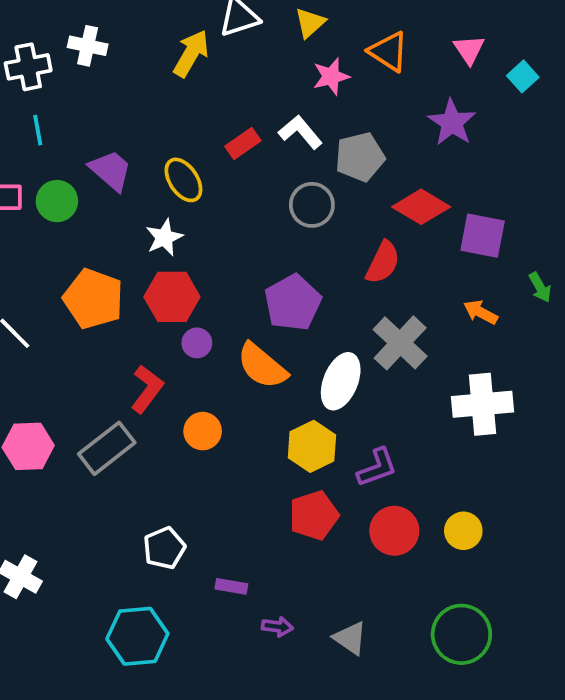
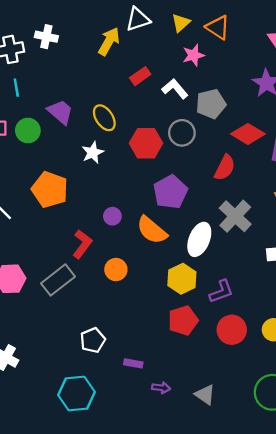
orange triangle: (389, 52) -> (218, 27), moved
red rectangle: (243, 144) -> (140, 76), moved
red hexagon: (172, 297) -> (146, 143), moved

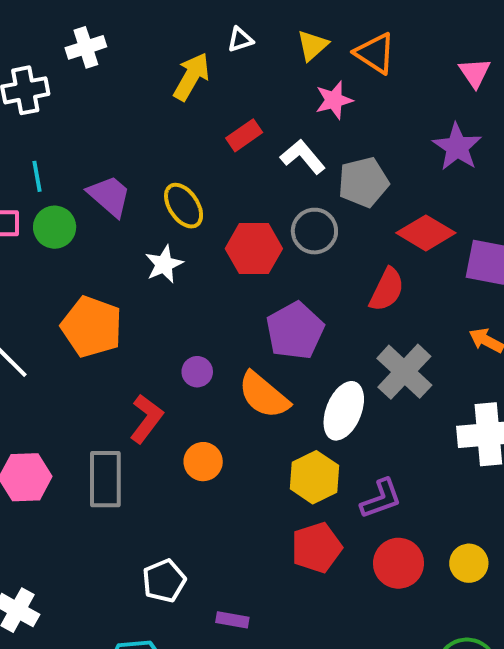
white triangle: (138, 19) -> (240, 40), size x0.6
white cross: (46, 37) -> (86, 47), moved, turned -30
cyan line: (16, 88) -> (37, 176), moved
gray rectangle: (58, 280) -> (105, 479), turned -52

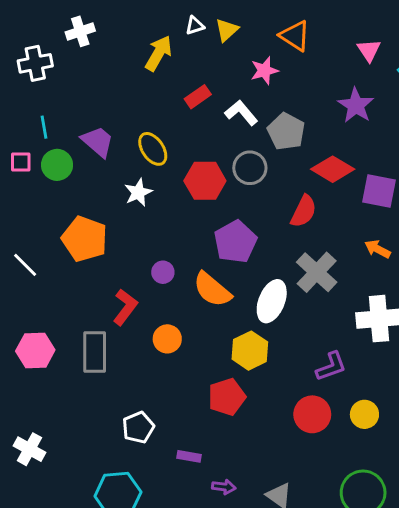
yellow triangle: (313, 45) -> (227, 30), moved
gray pentagon: (363, 182) -> (286, 132), turned -30
purple L-shape: (381, 499) -> (331, 366), moved
red pentagon: (316, 548) -> (227, 397), moved

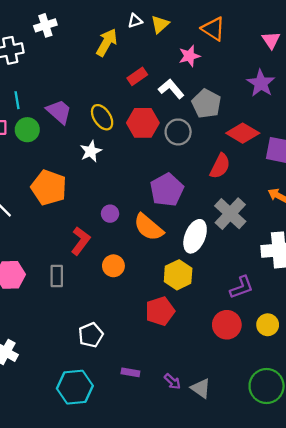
red hexagon: (205, 181) -> (143, 123), moved
gray rectangle: (95, 352) -> (57, 276), size x0.7
purple rectangle: (189, 456) -> (130, 372), moved
purple arrow: (224, 487) -> (172, 381), moved, turned 36

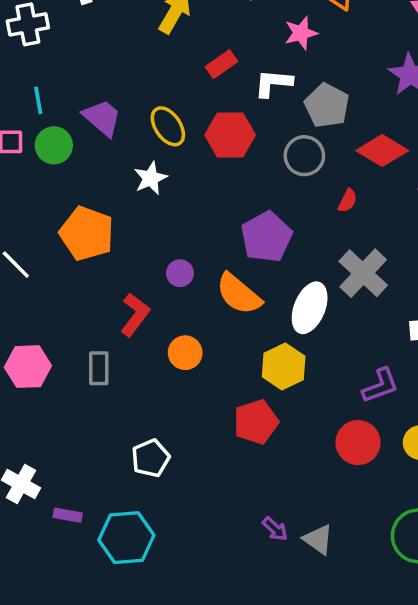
white L-shape: (171, 89) -> (273, 83), turned -45
gray circle: (178, 132) -> (304, 156), moved
red semicircle: (220, 166) -> (348, 201), size x0.6
purple rectangle: (130, 372) -> (68, 515), moved

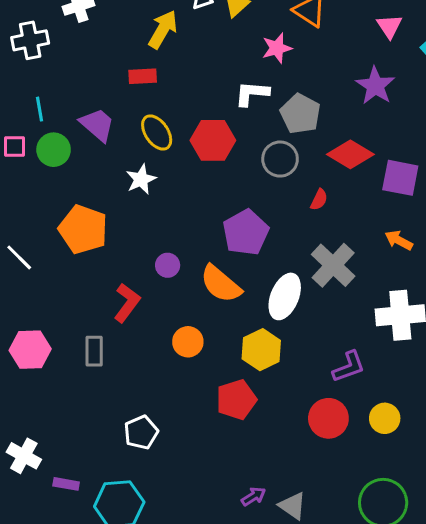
red rectangle: (221, 64) -> (143, 76), moved, turned 32
orange circle: (185, 353) -> (188, 342), moved
purple arrow: (275, 529) -> (253, 496), turned -75

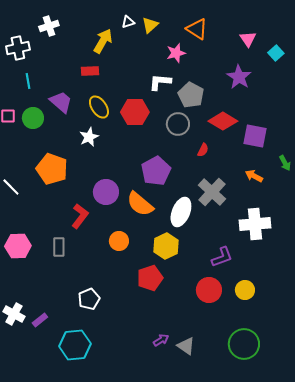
cyan line: (39, 109) -> (28, 81), moved
purple circle: (168, 265) -> (106, 192), size x1.6
purple rectangle: (66, 484) -> (40, 320), moved, turned -49

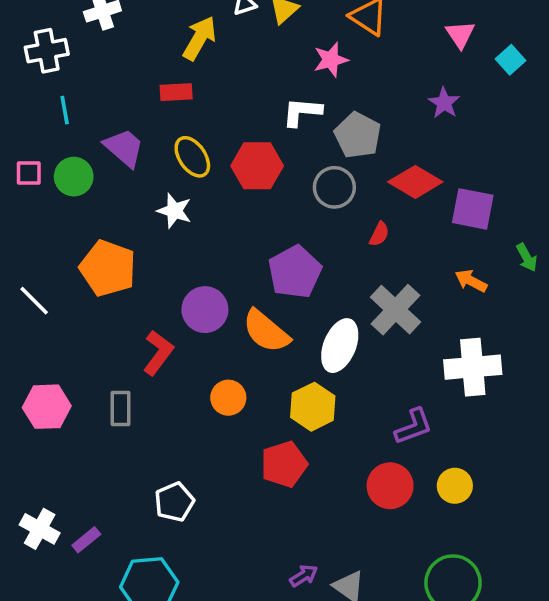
purple star: (239, 77) -> (444, 103), size x0.7
white star: (89, 137) -> (174, 211), turned -30

